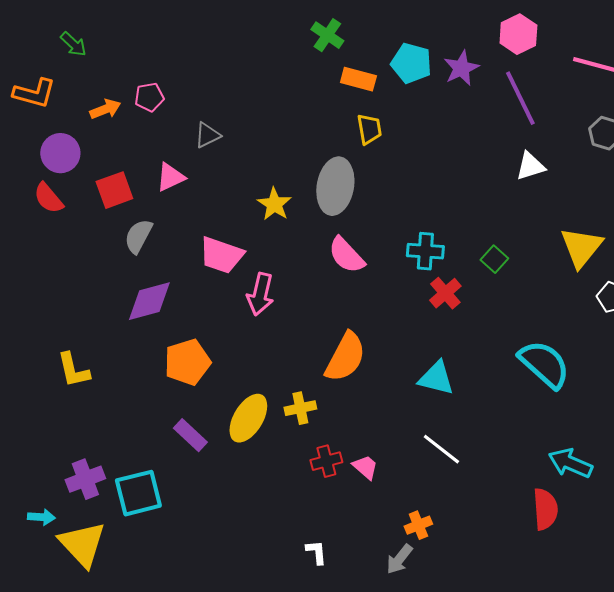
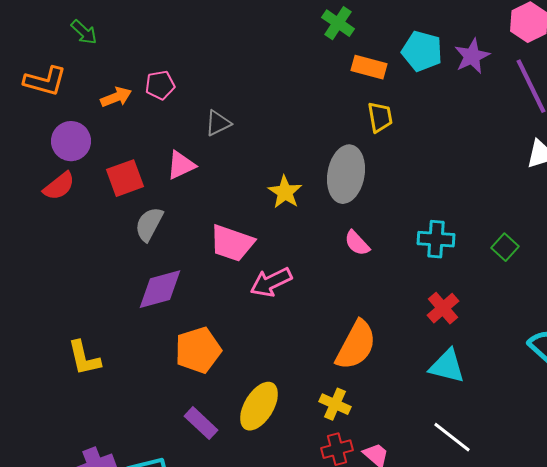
red semicircle: (48, 198) -> (59, 186), turned -88
pink semicircle: (346, 255) -> (357, 243), size x0.7
red cross: (445, 293) -> (443, 308), moved
pink arrow: (260, 294) -> (271, 282), turned 51
yellow cross: (300, 408) -> (335, 404), moved, turned 36

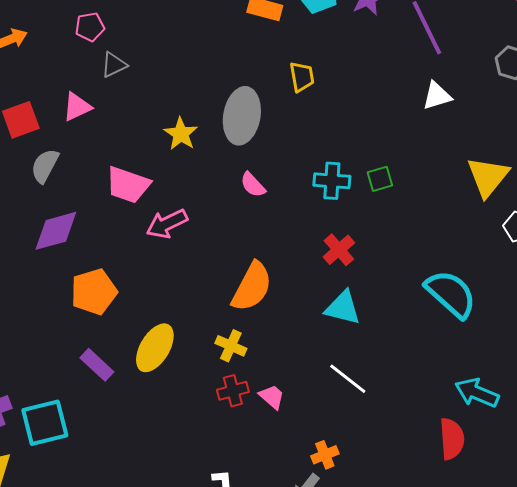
pink pentagon: (160, 85) -> (90, 27), moved
yellow trapezoid: (380, 117) -> (302, 77), moved
green square: (505, 247) -> (380, 179), moved, turned 32

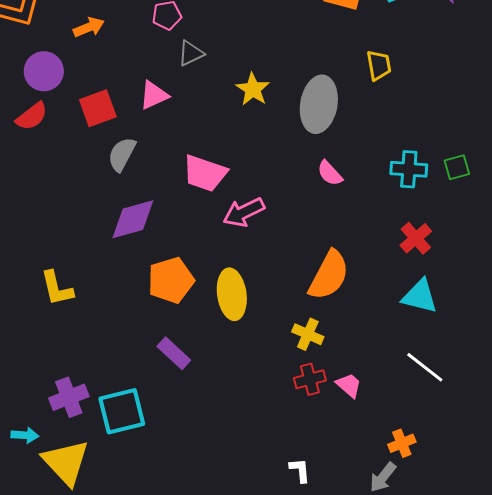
yellow star: (181, 134) -> (253, 89), moved
yellow ellipse: (155, 348) -> (232, 294), moved, turned -39

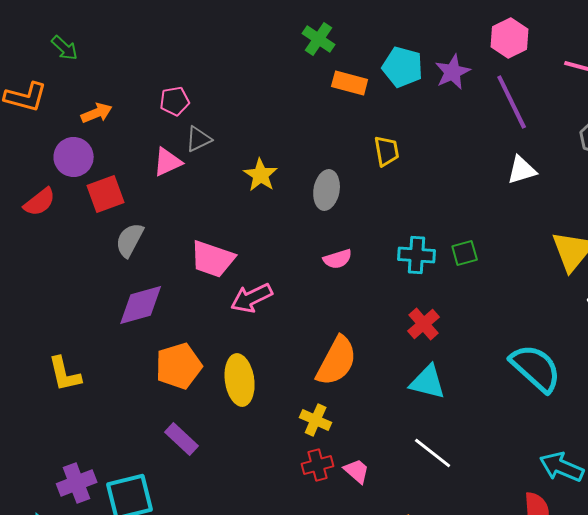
purple circle: (44, 71) -> (74, 157), moved
pink triangle: (154, 95) -> (168, 162), moved
gray ellipse: (319, 104) -> (327, 190), size x0.7
pink semicircle: (330, 173) -> (338, 259), turned -64

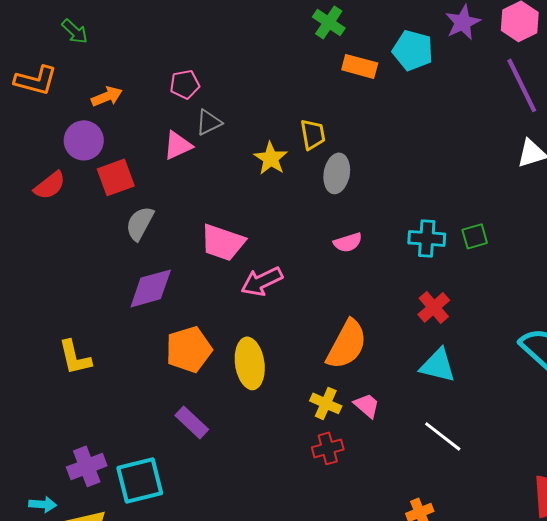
purple star: (453, 72) -> (463, 22), moved
yellow trapezoid: (387, 151) -> (313, 134), moved
pink trapezoid: (357, 471) -> (367, 405), moved

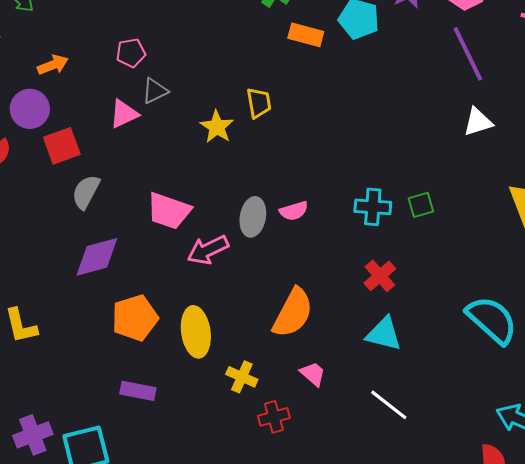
gray ellipse: (337, 173) -> (253, 217), moved
yellow cross: (326, 403) -> (242, 377), moved
purple rectangle: (192, 422) -> (138, 391), turned -32

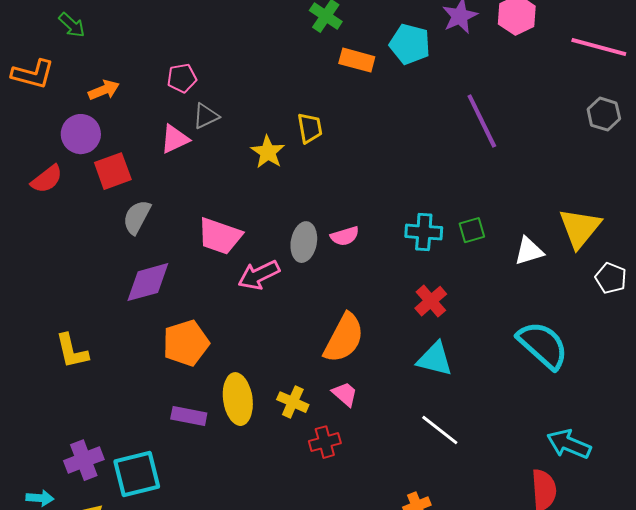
purple line: (468, 54) -> (482, 121), moved
white triangle: (478, 122) -> (529, 251), moved
yellow ellipse: (196, 332) -> (238, 399), moved
pink trapezoid: (313, 374) -> (345, 394), moved

